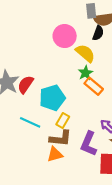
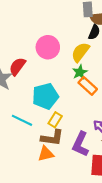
pink circle: (65, 36) -> (48, 47), moved
yellow semicircle: (85, 53) -> (80, 52), turned -96
red semicircle: (26, 85) -> (17, 66), moved

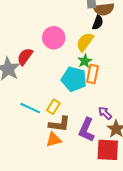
orange rectangle: (88, 86) -> (92, 74), turned 60
cyan pentagon: (45, 96) -> (74, 79), moved, turned 30
yellow rectangle: (55, 120) -> (53, 107), moved

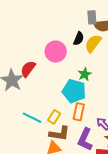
black semicircle: (98, 23) -> (79, 39), moved
yellow semicircle: (85, 42) -> (93, 43), moved
orange rectangle: (92, 74) -> (79, 112), moved

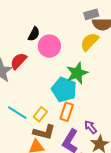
gray rectangle: (92, 17) -> (91, 14), turned 72
black semicircle: (79, 39) -> (34, 34), moved
green star: (85, 74) -> (77, 73), size x1.5

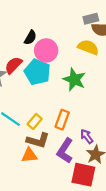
yellow semicircle: (89, 42) -> (88, 47), turned 66
green star: (77, 73) -> (74, 80), turned -30
cyan pentagon: (64, 90) -> (37, 72), moved

